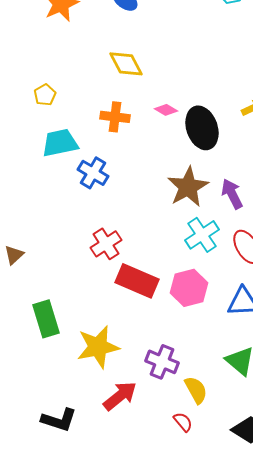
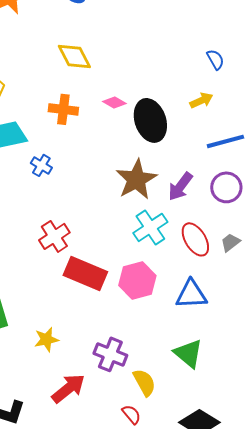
blue cross: (93, 173) -> (41, 165), size x0.7
purple arrow: (232, 194) -> (180, 186), turned -116
yellow star: (98, 347) -> (46, 339), size x0.6

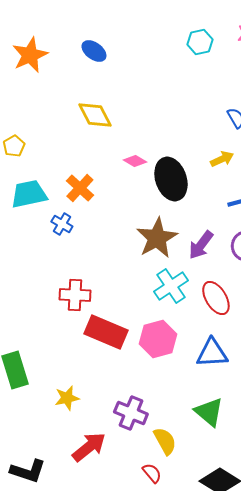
orange cross: (63, 109) -> (80, 188), moved, turned 36
red cross: (54, 236) -> (75, 295), turned 36

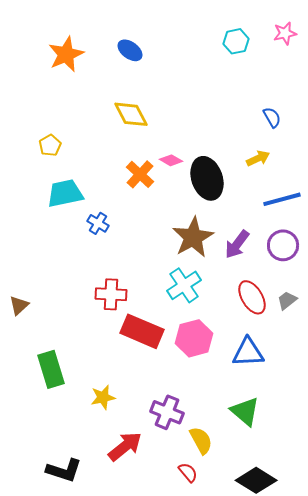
orange cross: (80, 188) -> (140, 174), moved
cyan cross: (171, 286) -> (184, 285), moved

